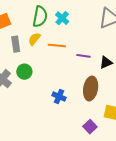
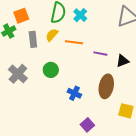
green circle: (24, 72) -> (51, 70), moved
purple square: (90, 127) -> (87, 125), moved

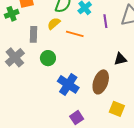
gray rectangle: (33, 39) -> (34, 34), moved
purple line: (100, 54) -> (105, 21), moved, turned 64
blue cross: (74, 93) -> (68, 84), size x1.5

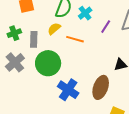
green cross: (12, 14) -> (14, 33), moved
purple line: (105, 21) -> (106, 27), turned 40
green circle: (48, 58) -> (48, 63), size x1.6

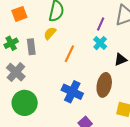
cyan cross: (85, 13) -> (100, 43), moved
orange line: (75, 39) -> (69, 54), moved, turned -72
green circle: (48, 63) -> (25, 103), moved

